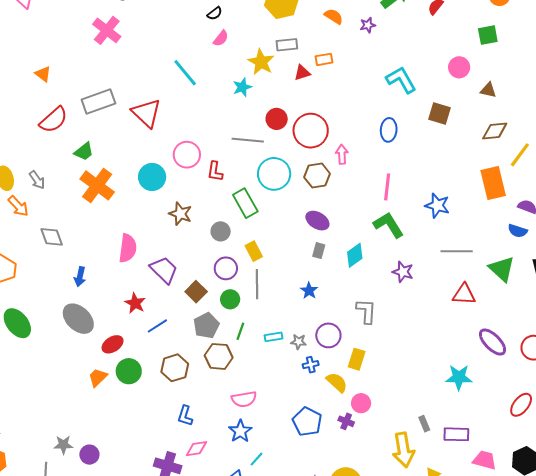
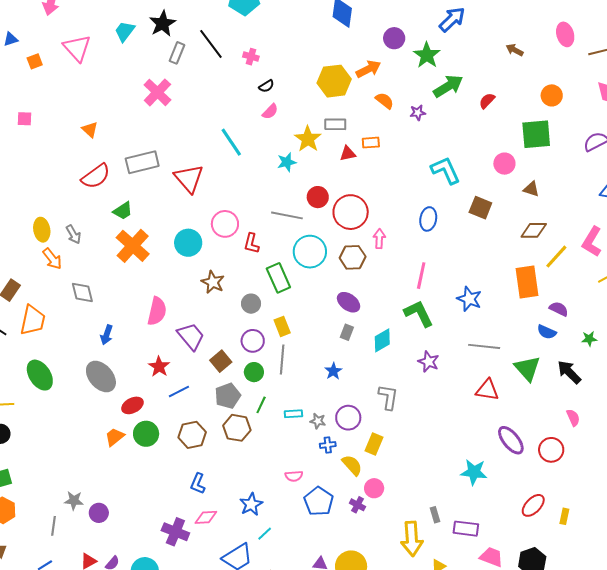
green square: (488, 35) -> (536, 134), size x1.5
pink semicircle: (244, 399) -> (294, 476), moved, size x0.7

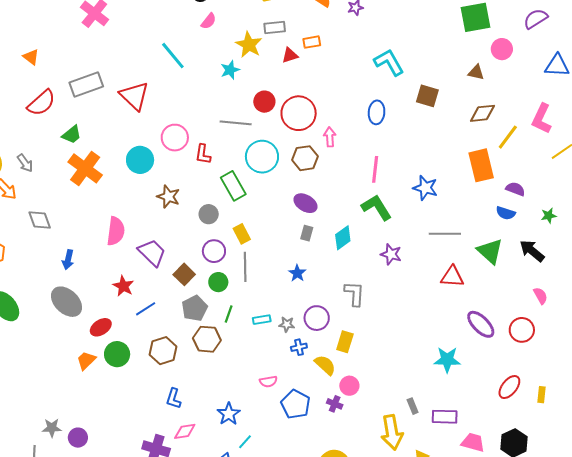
pink circle: (504, 164) -> (502, 49), moved

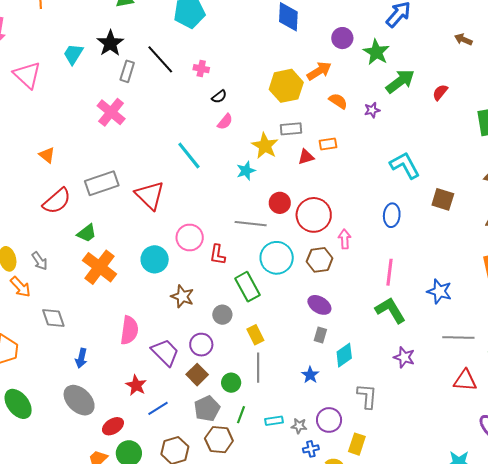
cyan diamond: (343, 238) -> (344, 355), moved
purple circle: (214, 251) -> (201, 345), moved

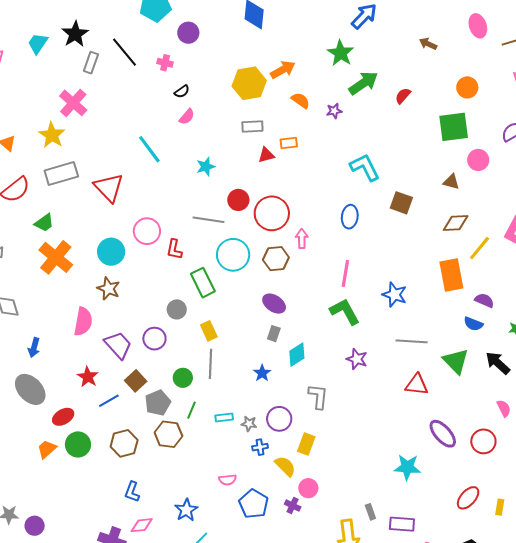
purple circle: (342, 38) -> (188, 33), moved
yellow star: (265, 146) -> (52, 135), moved
brown star: (182, 296) -> (109, 289), moved
brown square: (197, 375) -> (136, 381), moved

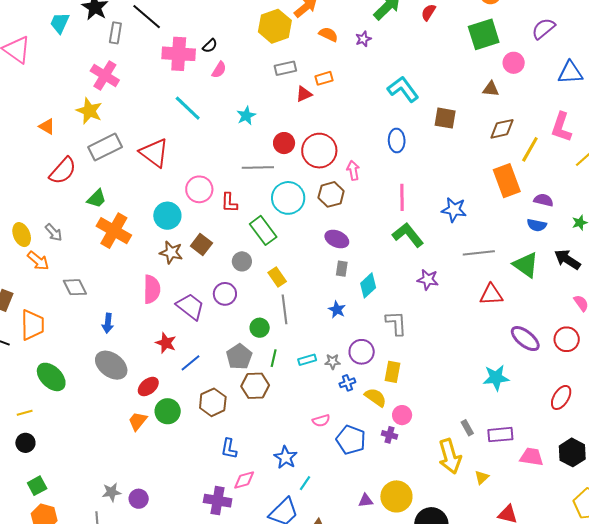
pink cross: (165, 63) -> (179, 54), moved, size x2.0
brown square: (136, 381) -> (201, 245), moved

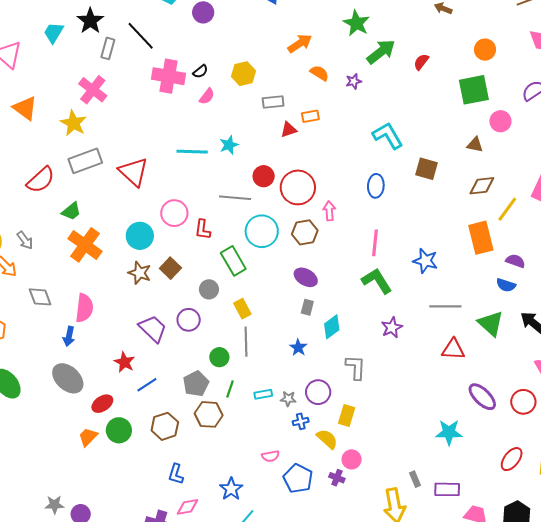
yellow hexagon: (275, 26) -> (243, 74), moved, size x0.7
cyan line: (188, 108) -> (192, 152), moved, turned -48
orange triangle: (47, 126) -> (25, 108), moved, size x1.5
purple star: (428, 280) -> (392, 328), turned 30
pink semicircle: (152, 289) -> (84, 308), moved

